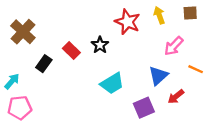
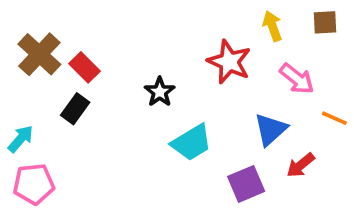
red star: (127, 22) -> (229, 62), moved
black star: (100, 45) -> (160, 92), moved
pink arrow: (174, 46) -> (297, 79), turned -95
red rectangle: (71, 50) -> (85, 67), moved

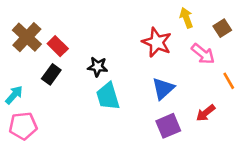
brown square: (325, 22) -> (222, 28), moved, turned -30
black star: (160, 92) -> (98, 67), moved, turned -30
orange line: (334, 118) -> (229, 81), turned 36
blue triangle: (271, 129) -> (163, 89), moved
cyan trapezoid: (192, 143) -> (108, 96), moved, turned 104

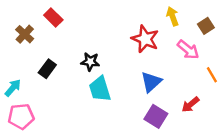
brown cross: (27, 37) -> (25, 34), size x0.7
red rectangle: (58, 46) -> (53, 18), moved
purple square: (168, 126) -> (156, 116), turned -35

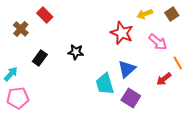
yellow arrow: (173, 16) -> (145, 14), turned -91
brown square: (206, 26) -> (172, 14), moved
cyan trapezoid: (100, 89) -> (105, 84), moved
red arrow: (190, 105) -> (164, 79), moved

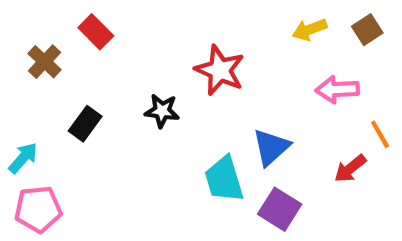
red star: (122, 33) -> (220, 70), moved
pink arrow: (158, 42) -> (337, 89), turned 138

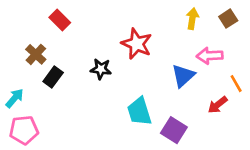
yellow arrow: (310, 30) -> (192, 19), turned 120
brown cross: (44, 62) -> (36, 54), moved
blue triangle: (271, 147) -> (183, 76), moved

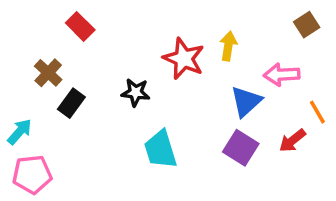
yellow arrow: (192, 19) -> (228, 46), moved
cyan trapezoid: (139, 111) -> (160, 149), moved
purple square: (174, 130) -> (241, 148), moved

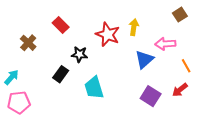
red rectangle: (80, 26) -> (61, 25), moved
black rectangle: (71, 103) -> (61, 74), moved
red arrow: (292, 141) -> (180, 90), moved
purple square: (241, 148) -> (151, 96), moved

